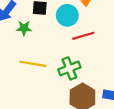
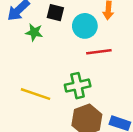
yellow line: (33, 64) -> (36, 94), moved

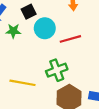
black square: (55, 13) -> (29, 12), turned -32
cyan circle: (85, 26) -> (45, 28), moved

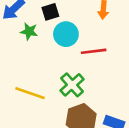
green cross: (57, 70) -> (72, 85), turned -30

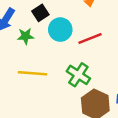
yellow line: (30, 93) -> (33, 73), moved

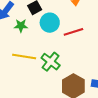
green cross: (78, 75) -> (51, 62), moved

